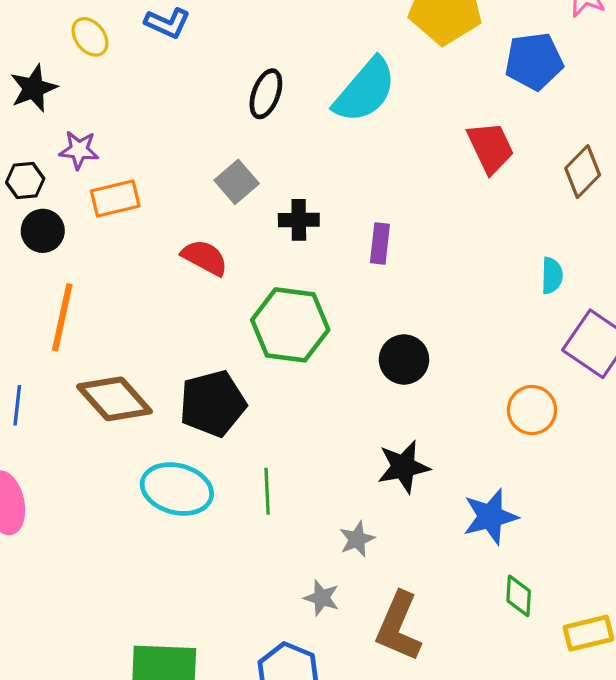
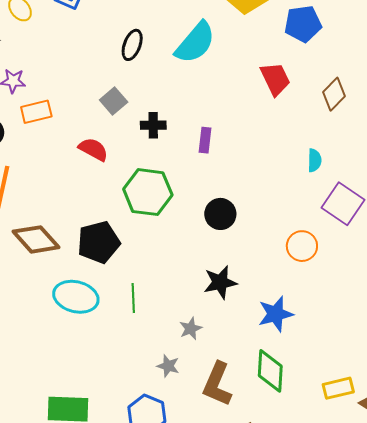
green diamond: (519, 596) -> (270, 371), moved, size x1.6

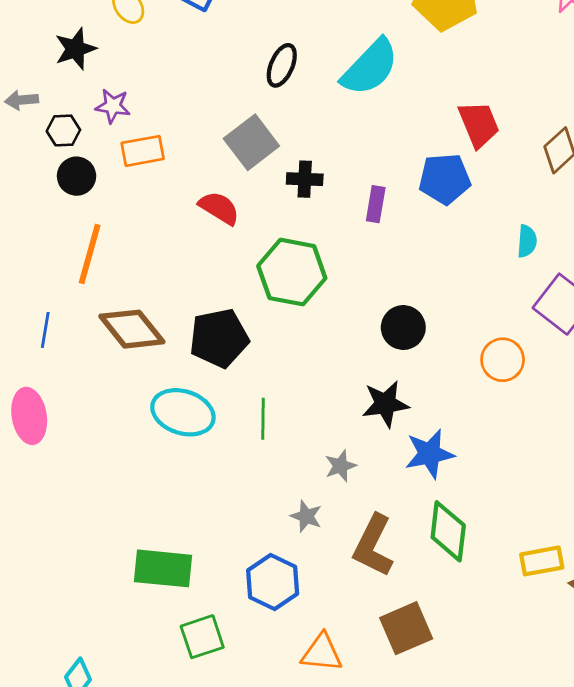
blue pentagon: (303, 24) -> (445, 179), moved
gray square: (114, 101) -> (251, 142), size x1.4
black circle: (220, 214) -> (403, 328), moved
blue star: (276, 314) -> (430, 454), moved

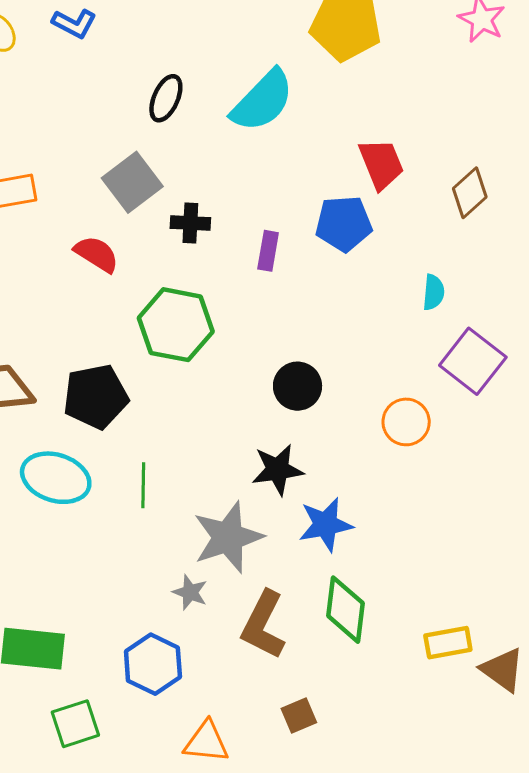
gray star: (341, 466) -> (228, 537), size x2.0
brown square: (406, 628) -> (299, 716), size x0.6

